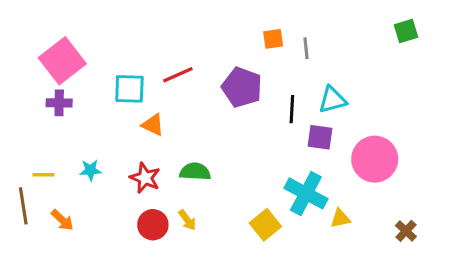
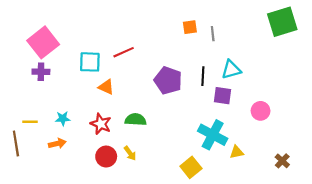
green square: (406, 31) -> (282, 22), size x1.8
purple pentagon: (242, 87) -> (168, 80), moved
pink circle: (375, 159) -> (261, 111), size x0.6
orange arrow: (62, 220) -> (57, 143), moved, turned -56
yellow square: (265, 225) -> (191, 167), moved

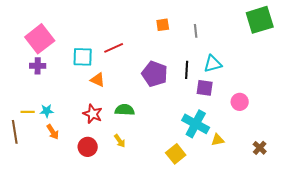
orange square: (190, 27) -> (163, 25), moved
cyan star: (63, 118) -> (47, 111), moved
orange arrow: (57, 143) -> (53, 132), turned 70
red circle: (106, 157) -> (88, 147), moved

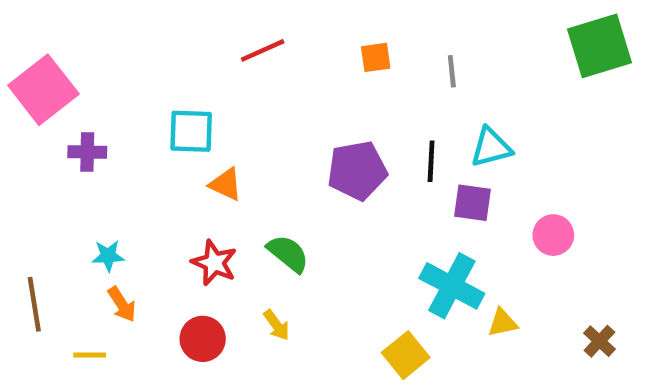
pink square: (40, 39) -> (43, 90), moved
red line: (114, 48) -> (263, 50), moved
purple pentagon: (155, 74) -> (357, 170), turned -30
green semicircle: (125, 110) -> (288, 254), turned 36
yellow line: (28, 112) -> (90, 355), moved

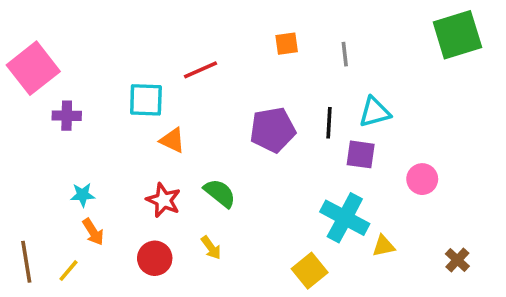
red line: (263, 50) -> (200, 70), moved
brown line: (34, 304) -> (26, 262), moved
yellow line: (90, 355) -> (68, 271), turned -50

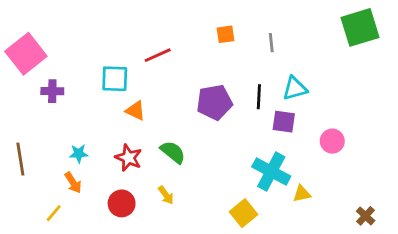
cyan star: (83, 195) -> (79, 154), moved
brown cross: (457, 260) -> (366, 216), moved
brown line: (26, 262) -> (20, 159), moved

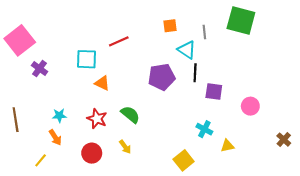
green square: (360, 27) -> (241, 21), moved, turned 32
cyan triangle: (295, 88) -> (187, 50), moved, turned 48
purple cross: (52, 91) -> (40, 69), turned 35
cyan cross: (271, 172) -> (204, 129), size x0.6
brown cross: (366, 216) -> (284, 140), moved

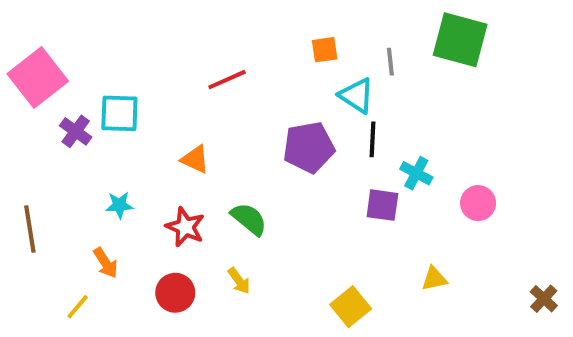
cyan square: (86, 59) -> (119, 113), moved
purple square: (214, 92) -> (382, 205), moved
cyan star: (59, 116) -> (119, 205), moved
cyan cross: (204, 129) -> (416, 173), moved
brown cross: (284, 140) -> (544, 299), moved

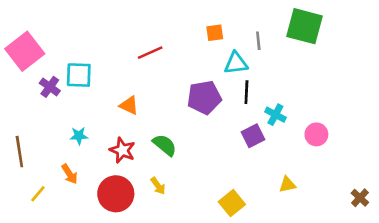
cyan triangle: (357, 96) -> (236, 63), turned -40
purple square: (382, 205) -> (253, 136), turned -35
red circle: (175, 293) -> (116, 194), size x1.4
yellow line: (78, 307) -> (38, 194), moved

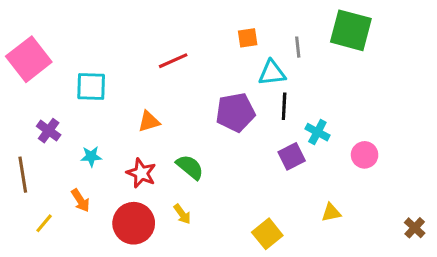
purple cross: (50, 87) -> (49, 131), moved
orange triangle: (129, 105) -> (149, 121), turned -42

